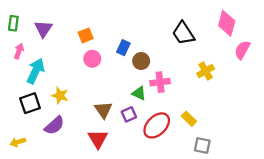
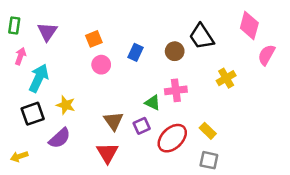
brown circle: (141, 61) -> (175, 51), moved
gray square: (202, 145) -> (209, 160), moved

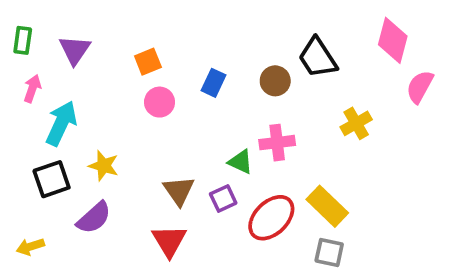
yellow rectangle: (208, 131) -> (327, 206), size x1.5

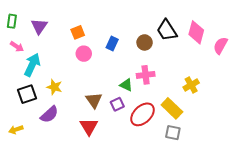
pink diamond: (393, 40) -> (196, 32), moved
pink arrow: (32, 89) -> (17, 47), turned 104
yellow cross: (356, 123) -> (191, 85), moved

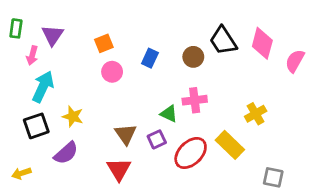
pink arrow: (17, 47) -> (32, 56), moved, turned 72
gray square: (173, 133) -> (273, 177), moved

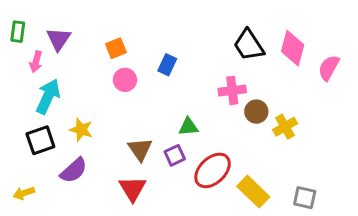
brown circle: (193, 57) -> (256, 112), moved
pink cross: (195, 100) -> (232, 90), moved
green triangle: (169, 114) -> (188, 127), turned -30
yellow rectangle: (230, 145) -> (253, 192), moved

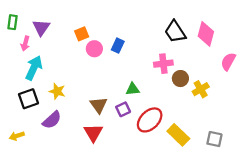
pink semicircle: (329, 68) -> (228, 62), moved
pink circle: (125, 80) -> (94, 49), moved

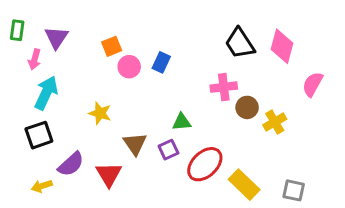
yellow star: (57, 91) -> (100, 113), moved
red triangle: (93, 133) -> (109, 174), moved
yellow arrow: (17, 136) -> (42, 186), moved

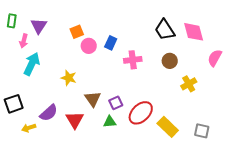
pink diamond: (282, 46) -> (194, 32), turned -30
pink cross: (224, 87) -> (133, 60), moved
brown circle: (247, 107) -> (170, 61), moved
green triangle: (182, 122) -> (110, 122), moved
black square: (39, 135) -> (14, 104), moved

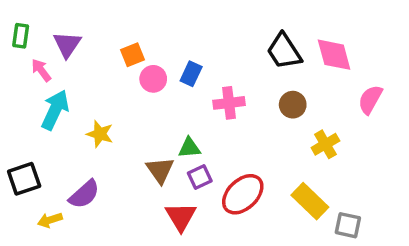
pink arrow: (24, 41) -> (41, 70), turned 128
yellow star: (69, 78) -> (100, 134), moved
red triangle: (75, 120) -> (181, 217), moved
green triangle: (110, 122) -> (189, 148), moved
yellow rectangle: (168, 127) -> (310, 201), moved

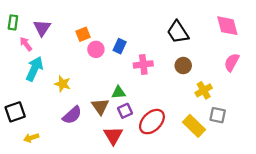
pink diamond: (334, 55) -> (227, 26), moved
purple semicircle: (84, 194) -> (72, 115), moved
gray square: (348, 225) -> (218, 115), moved

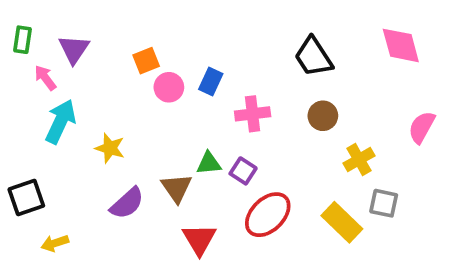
pink semicircle: (232, 62) -> (422, 127), moved
purple square: (125, 111) -> (243, 171), moved, turned -32

